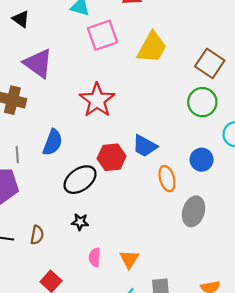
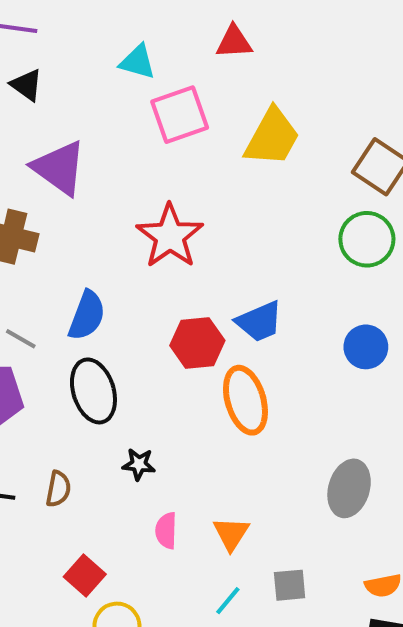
blue trapezoid: (145, 146) -> (259, 322), turned -52
gray line: (17, 155) -> (21, 339), turned -56
orange ellipse: (167, 179) -> (245, 400), moved, size x1.4
black ellipse: (80, 180) -> (93, 391), moved, turned -72
gray ellipse: (194, 211) -> (349, 488), moved

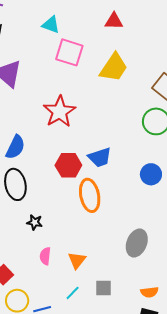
red triangle: (234, 42) -> (114, 21), moved
pink square: (180, 115) -> (69, 52), turned 32

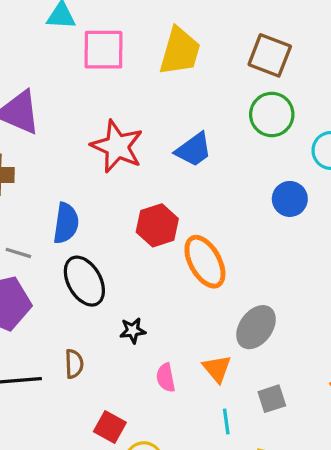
blue trapezoid: (100, 157) -> (194, 150), moved
gray ellipse: (137, 243) -> (256, 327), moved, turned 32
cyan line: (73, 293) -> (226, 422), turned -35

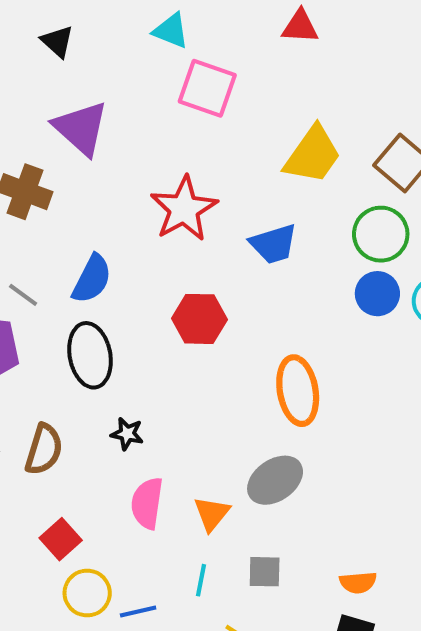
yellow trapezoid: (180, 51) -> (313, 155), moved
blue circle: (290, 199) -> (377, 294), moved
orange ellipse: (205, 262) -> (298, 391), moved
brown semicircle: (74, 364) -> (44, 449), size x1.4
pink semicircle: (166, 378) -> (147, 503), size x1.4

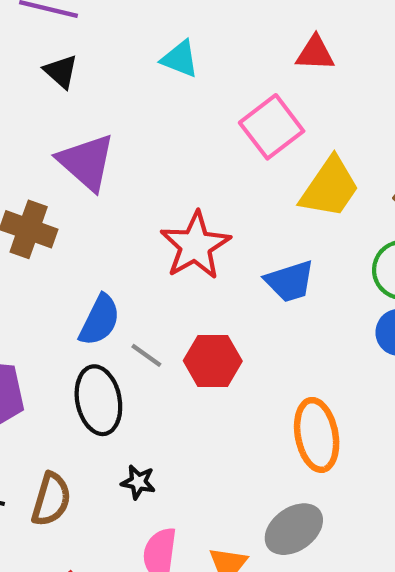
pink square: (207, 88) -> (272, 127), moved, turned 34
gray line: (23, 295) -> (146, 355), moved

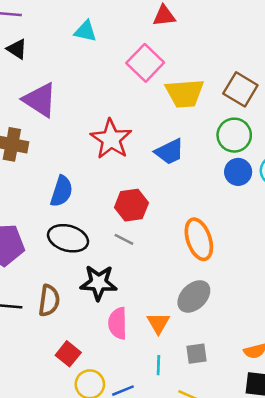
yellow trapezoid: (330, 188) -> (185, 93), turned 60
gray line: (146, 355) -> (124, 239), moved
black ellipse: (98, 400) -> (68, 238), turned -54
black star: (138, 482) -> (99, 283), size x1.8

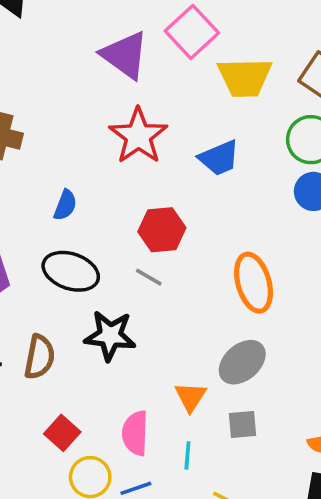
purple triangle: (40, 100) -> (125, 55), moved
blue semicircle: (62, 191) -> (65, 205), size x0.7
pink semicircle: (118, 323) -> (135, 433), moved
gray square: (196, 354) -> (243, 424), moved

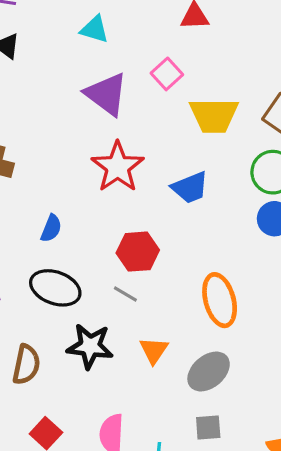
pink square: (192, 32) -> (167, 74), size x0.7
orange triangle: (191, 397) -> (154, 350), moved

